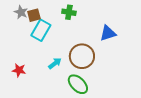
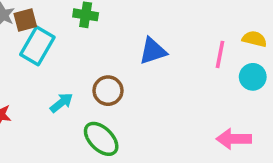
brown circle: (82, 56) -> (108, 91), size x0.7

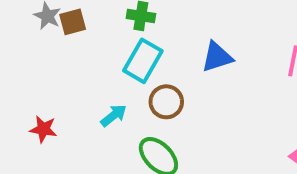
cyan rectangle: (37, 46) -> (143, 61), moved

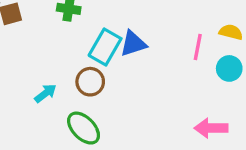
cyan rectangle: (143, 61) -> (105, 47), moved

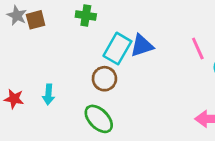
pink line: (198, 47) -> (198, 49), turned -35
cyan arrow: (45, 93) -> (48, 94), moved, turned 132

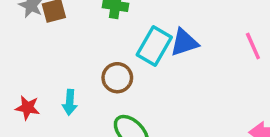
brown circle: (104, 79) -> (117, 78), moved

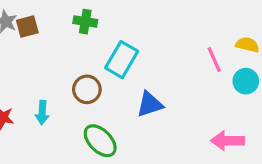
blue triangle: (184, 42) -> (150, 104), moved

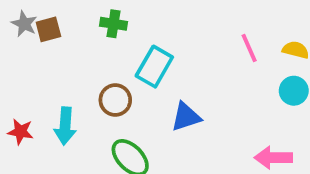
pink line: (214, 60) -> (249, 48), moved
cyan arrow: (42, 113) -> (65, 126), size x1.4

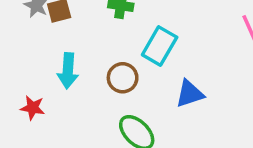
cyan arrow: (65, 126) -> (68, 71), moved

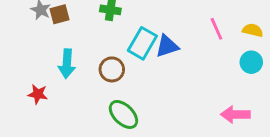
blue triangle: (190, 94) -> (167, 46), moved

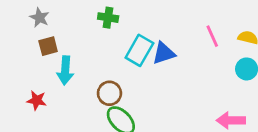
brown square: (60, 14) -> (48, 46), moved
brown circle: (112, 69) -> (109, 93), moved

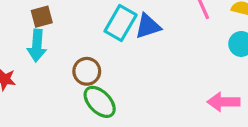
brown square: (48, 46) -> (42, 17), moved

